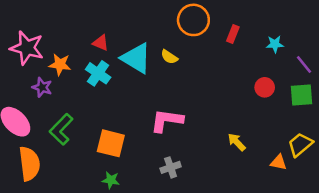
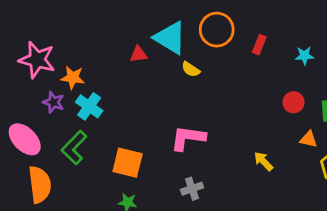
red triangle: (101, 43) -> (139, 54), moved, turned -30
cyan triangle: (136, 58) -> (170, 38), moved
cyan cross: (98, 73) -> (89, 106), moved
orange triangle: (279, 162) -> (309, 139), moved

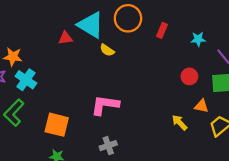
yellow arrow: (263, 161) -> (180, 123), moved

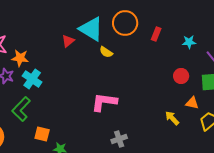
red triangle: (65, 38) -> (68, 41), turned -32
orange square: (57, 125) -> (42, 134), moved, size x0.7
gray cross: (108, 146) -> (119, 139), moved

